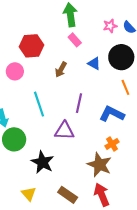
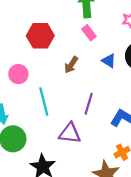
pink circle: (15, 71) -> (18, 74), moved

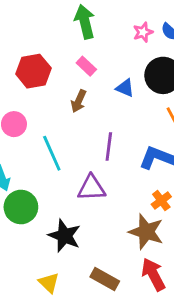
pink rectangle: (89, 33) -> (86, 66), moved

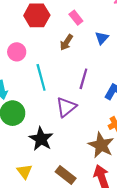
blue triangle: (125, 88) -> (102, 38), turned 40
purple triangle: (91, 188) -> (66, 107), turned -45

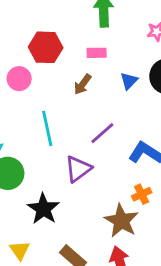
pink rectangle: (76, 18) -> (97, 53), turned -56
pink circle: (17, 52) -> (19, 79), moved
purple line: (83, 79) -> (102, 133), turned 30

